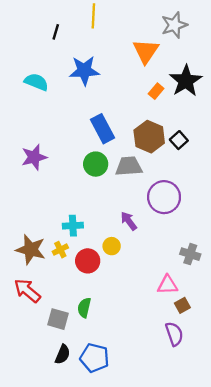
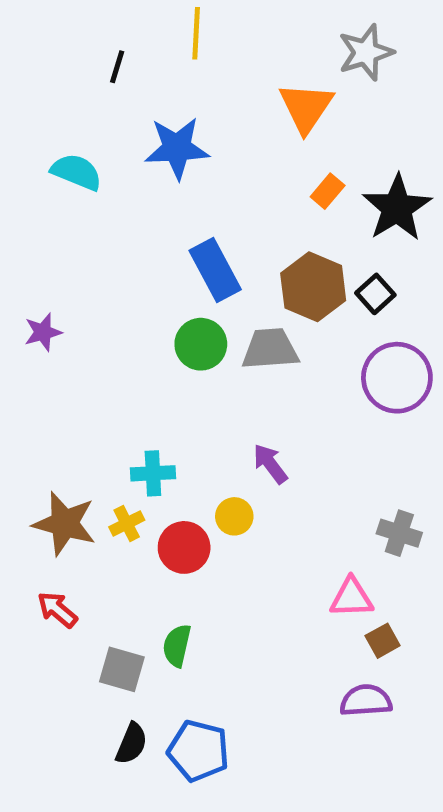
black star: (186, 81) -> (397, 208), moved
purple star: (34, 157) -> (43, 332), moved, size x0.7
purple circle: (164, 197) -> (397, 378), moved
red arrow: (27, 291) -> (57, 610), size x0.7
purple semicircle: (174, 334) -> (366, 701), turned -75

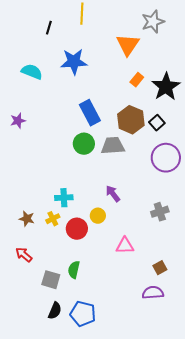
purple star: (43, 332) -> (18, 121), moved
brown star: (64, 524) -> (27, 219), size x0.6
gray cross: (399, 533) -> (160, 212), moved, turned -36
pink triangle: (351, 598) -> (125, 246), moved

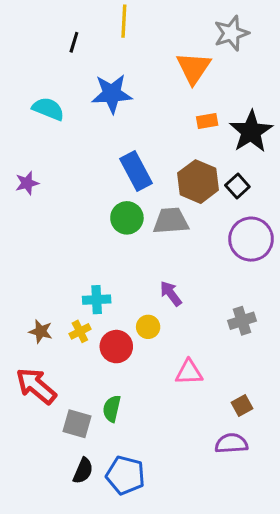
orange rectangle: (137, 80) -> (207, 121), turned 40
red arrow: (24, 255) -> (36, 386), size x1.6

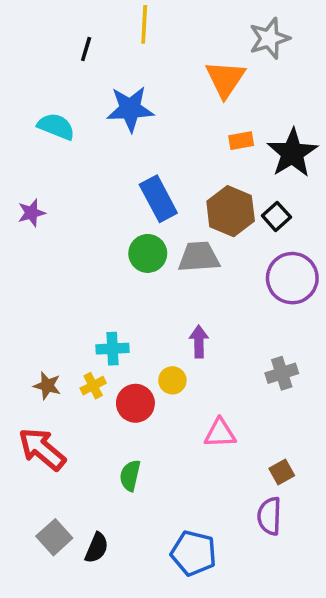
purple arrow: (171, 294) -> (199, 342), turned 36
gray square: (77, 424) -> (54, 537), moved, turned 32
purple semicircle: (231, 443) -> (269, 516), turned -84
blue pentagon: (125, 475) -> (194, 553), moved

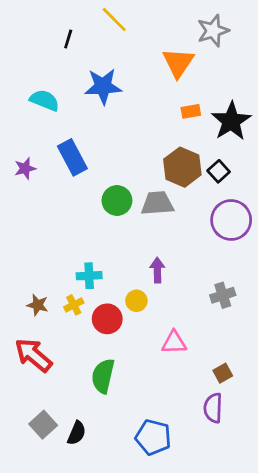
yellow line: (144, 24) -> (114, 19), turned -48
blue rectangle: (158, 199) -> (72, 157), moved
green semicircle: (130, 476) -> (103, 376), size x1.4

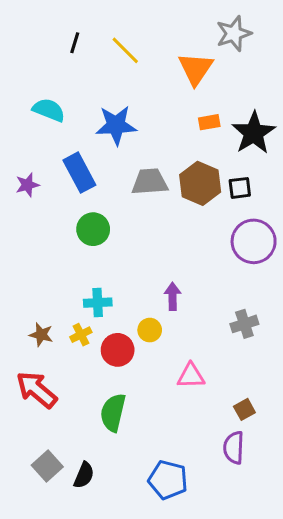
yellow line: (114, 19) -> (125, 50), moved
blue star: (103, 86) -> (116, 125), moved
black square: (219, 171) -> (240, 188), turned 35
green circle: (117, 201) -> (93, 229), moved
gray trapezoid: (157, 203) -> (150, 182), moved

